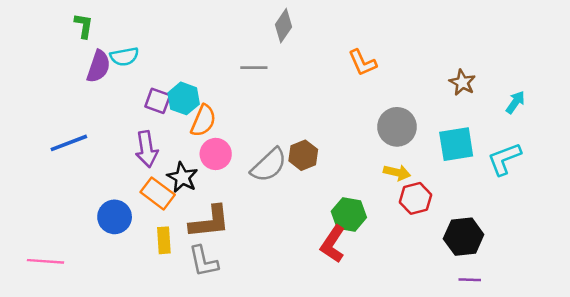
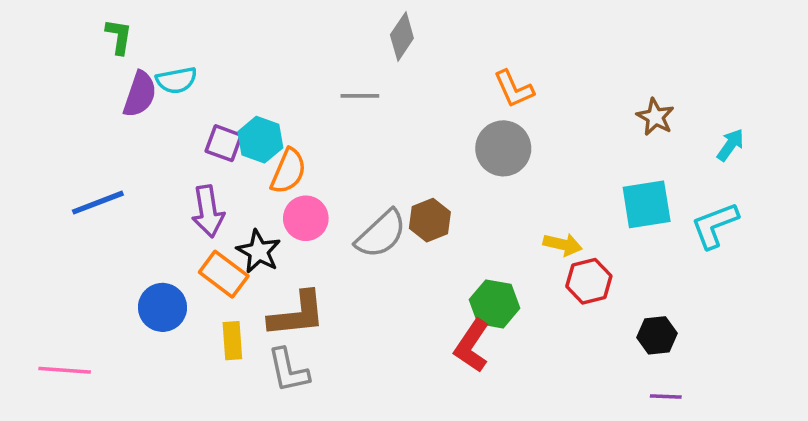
gray circle: (397, 127) -> (503, 148), moved
black hexagon: (464, 237) -> (657, 335), size x0.7

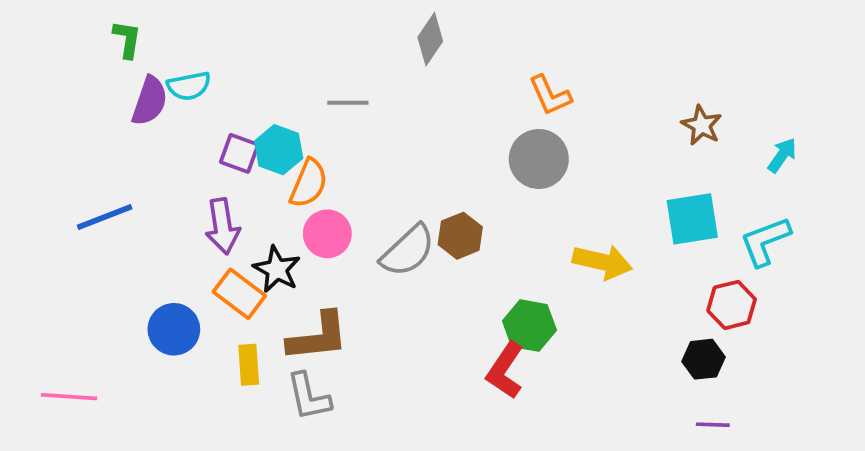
gray line: (360, 96) -> (348, 103), moved
yellow arrow: (563, 244) -> (602, 262), size x1.4
red hexagon: (589, 281) -> (732, 305), moved

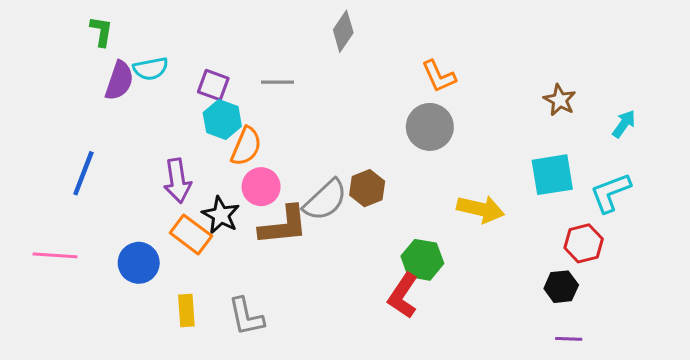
purple square: (239, 153) -> (213, 85), moved
blue line: (105, 217) -> (83, 173), turned -48
brown L-shape: (318, 337) -> (283, 225), moved
yellow rectangle: (249, 365) -> (186, 311), moved
pink line: (69, 397) -> (55, 255), moved

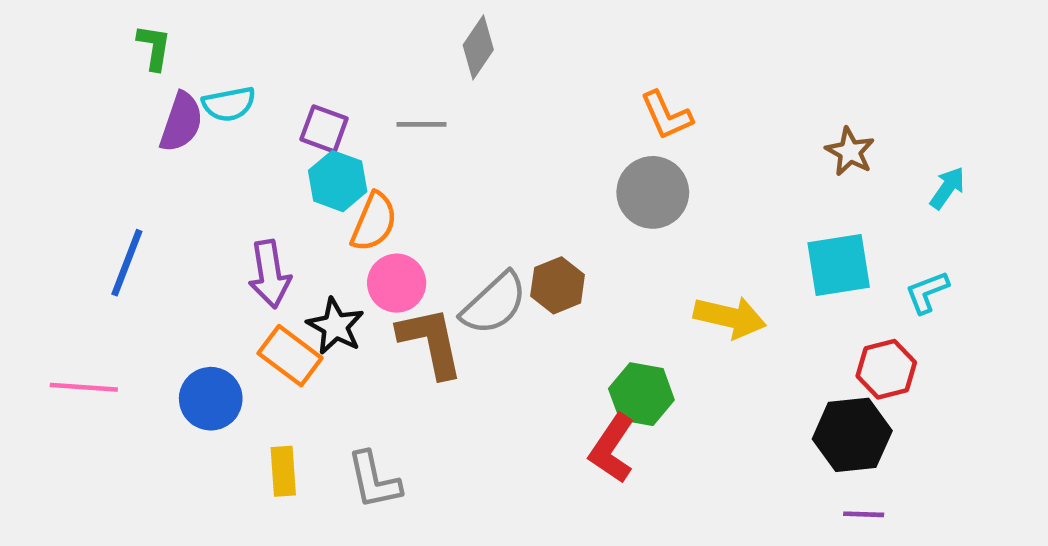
gray diamond: (343, 31) -> (478, 47), moved
cyan L-shape: (610, 193) -> (927, 292), size x0.7
brown L-shape: (283, 225) -> (431, 342), turned -96
black hexagon: (561, 287) -> (852, 435), size x1.5

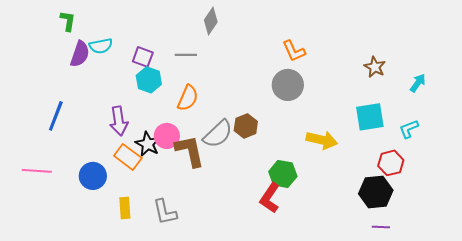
orange semicircle: (374, 222) -> (188, 98), moved
pink circle: (397, 283) -> (167, 136), moved

